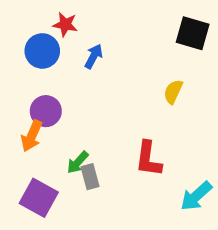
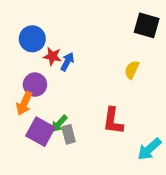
red star: (65, 24) -> (52, 56), moved
blue arrow: (94, 56) -> (67, 62), moved
purple square: (39, 198) -> (40, 132), moved

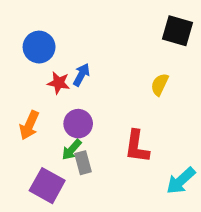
red star: (52, 56) -> (59, 83), moved
purple circle: (35, 85) -> (78, 124), moved
purple square: (40, 132) -> (47, 186), moved

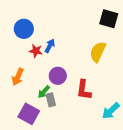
yellow semicircle: (160, 85) -> (98, 52), size x1.5
purple circle: (78, 124) -> (58, 76), moved

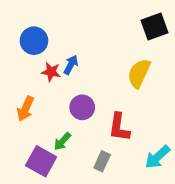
black square: (109, 19) -> (155, 26), turned -36
green arrow: (44, 92) -> (62, 141), moved
gray rectangle: (51, 100) -> (102, 161), moved, turned 40

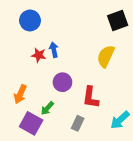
blue circle: (34, 41) -> (30, 20), moved
blue arrow: (71, 65) -> (54, 50), turned -40
orange arrow: (25, 109) -> (20, 94), moved

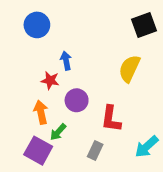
red star: (39, 55) -> (50, 80), moved
orange arrow: (20, 94) -> (41, 112), moved, turned 144

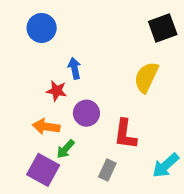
orange arrow: (41, 112) -> (46, 127), turned -70

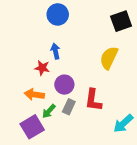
blue circle: (42, 28) -> (58, 14), moved
purple square: (43, 170) -> (32, 127), turned 30
gray rectangle: (107, 170) -> (69, 107), moved

